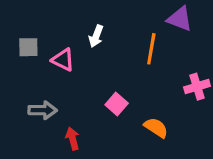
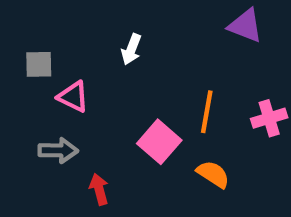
orange line: (151, 49) -> (207, 112), moved
pink triangle: (63, 60) -> (73, 97), moved
pink square: (117, 104) -> (159, 142), size x1.4

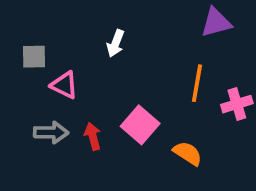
purple triangle: (245, 26) -> (216, 22), turned -36
orange line: (207, 112) -> (197, 83), moved
red arrow: (99, 189) -> (93, 136), moved

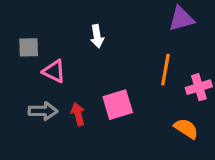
white arrow: (116, 43) -> (97, 36), turned -30
pink square: (140, 125) -> (118, 105), turned 32
orange semicircle: (188, 153) -> (186, 129), moved

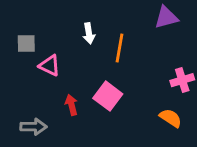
orange line: (165, 70) -> (120, 48), moved
pink square: (118, 105) -> (108, 96), turned -36
gray arrow: (43, 111) -> (33, 127), moved

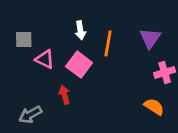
purple triangle: (166, 17) -> (150, 38), moved, turned -40
pink square: (108, 96) -> (79, 65), moved
gray arrow: (33, 127) -> (30, 115), turned 150

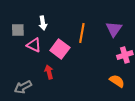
white arrow: (80, 30) -> (43, 23), moved

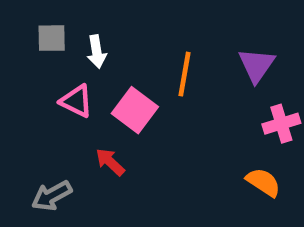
gray square: (18, 30) -> (52, 38), moved
red arrow: (49, 72) -> (110, 162), turned -32

